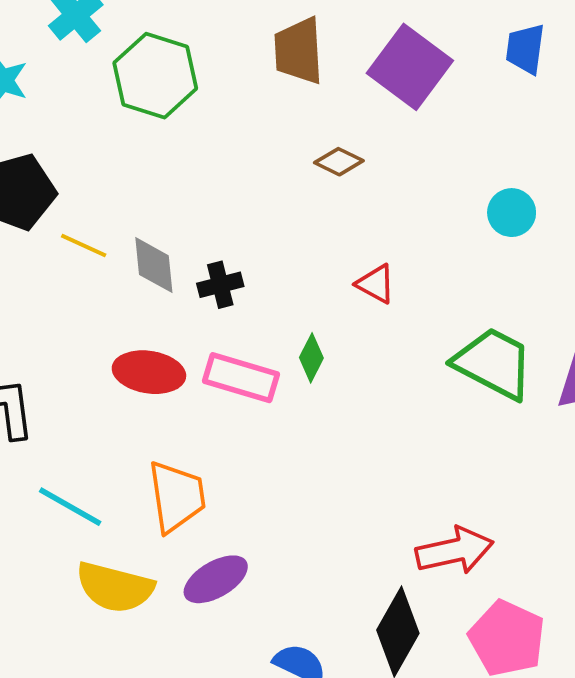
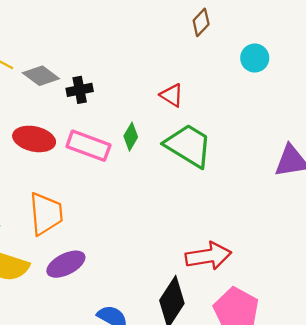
brown diamond: (339, 162) -> (201, 22), moved, turned -76
gray diamond: (154, 265) -> (41, 76), turned -51
green trapezoid: (494, 363) -> (188, 146), moved

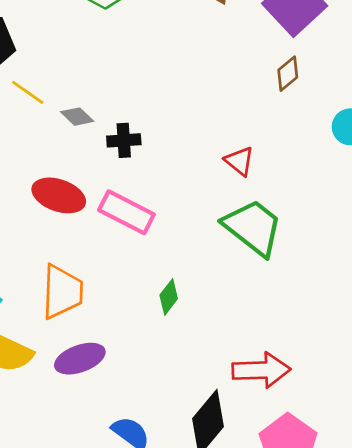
gray diamond: (41, 76) -> (77, 117), size x0.7
green diamond: (131, 137) -> (169, 297), moved

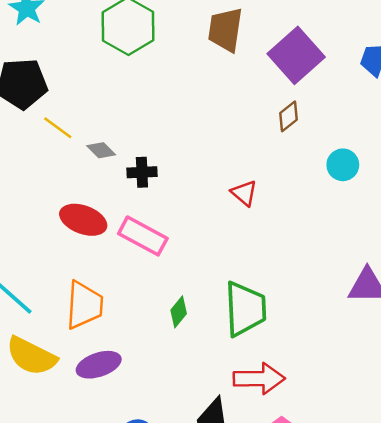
green trapezoid: (253, 227) -> (245, 309), moved, turned 48

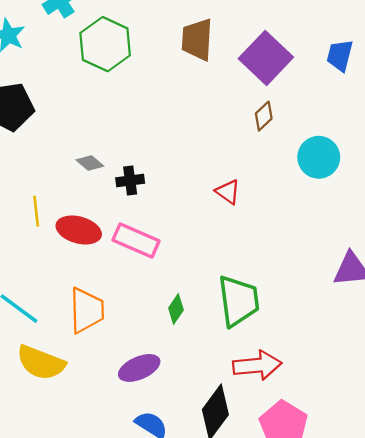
yellow line: (58, 128) -> (36, 211), moved, turned 52
cyan circle: (343, 165) -> (319, 157), size x1.4
purple ellipse: (99, 365) -> (139, 368), moved

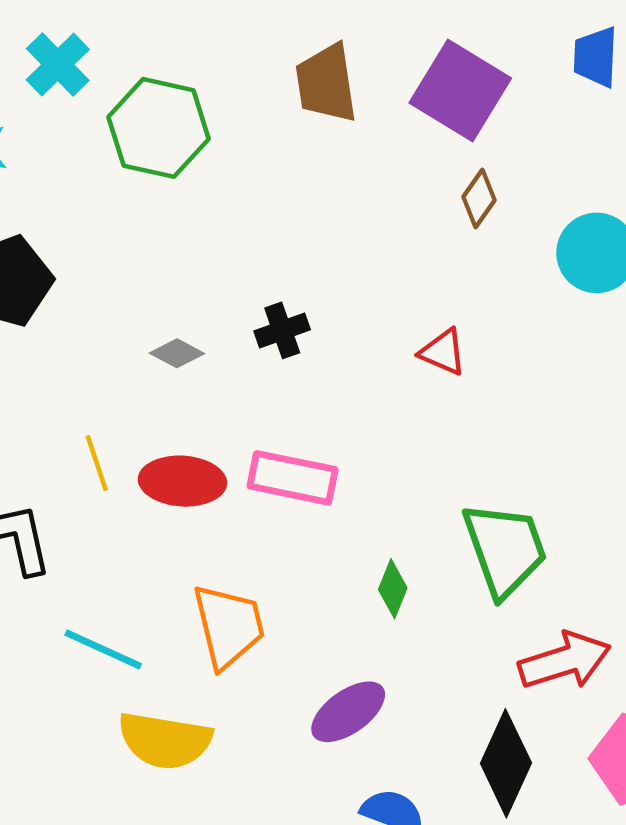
black cross: (130, 181) -> (282, 330), moved

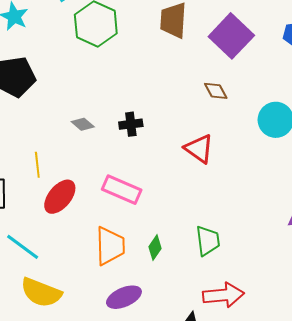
brown diamond: (479, 199) -> (216, 91), moved, turned -75
red triangle: (443, 352) -> (199, 149), size x1.4
red ellipse: (182, 481) -> (60, 197), moved, turned -66
green trapezoid: (505, 549) -> (208, 241), size x0.7
orange trapezoid: (229, 626) -> (110, 246), moved

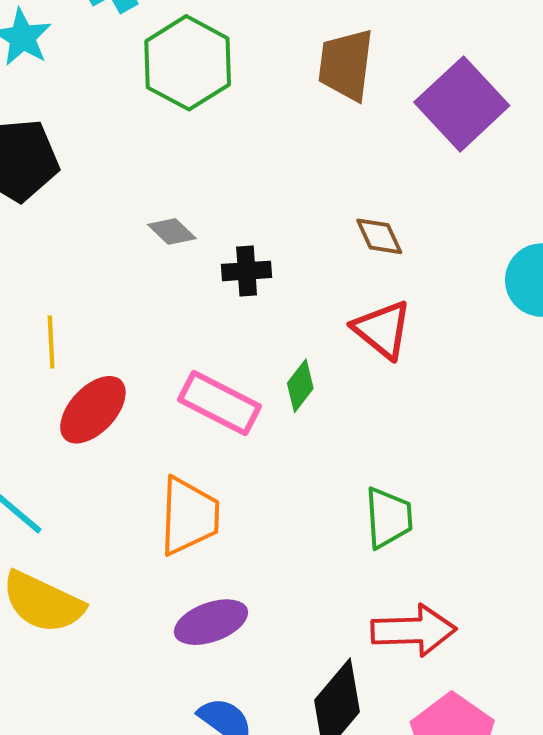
brown diamond: (216, 91) -> (379, 236), moved
gray diamond: (83, 124) -> (172, 231), moved
green diamond: (155, 248) -> (300, 386), moved

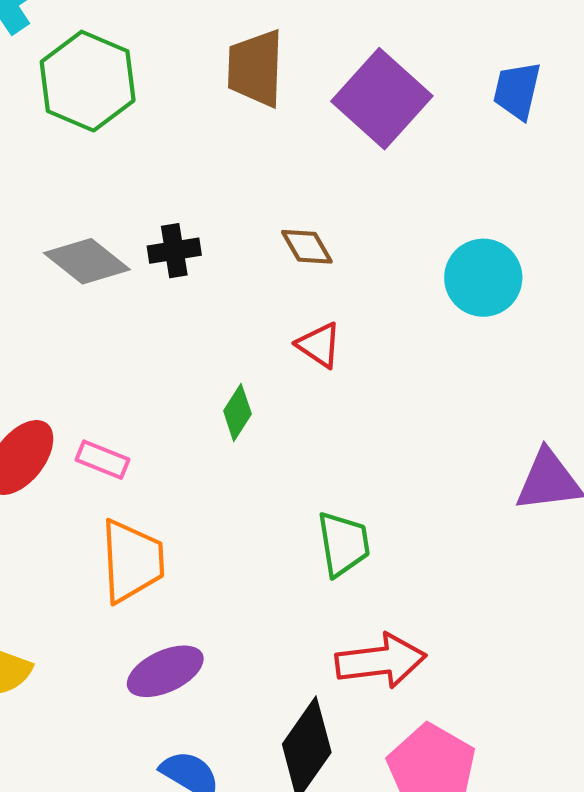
gray diamond: (172, 231) -> (87, 261), size x1.6
black cross: (247, 271) -> (174, 251), moved
red triangle: (382, 329) -> (319, 345), size x0.7
pink rectangle: (220, 403) -> (103, 460), moved, size x0.6

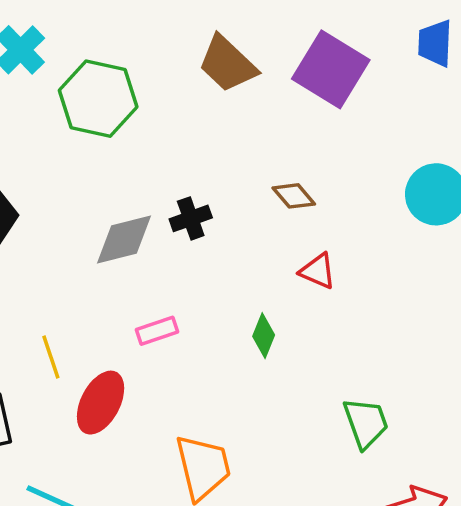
brown trapezoid: (255, 68) -> (227, 64), turned -38
gray diamond: (87, 261) -> (124, 239), turned -42
pink rectangle: (103, 460) -> (157, 331), moved, turned -30

